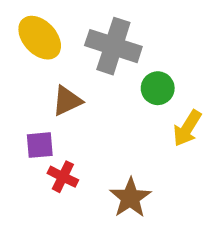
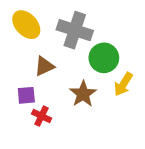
green circle: (158, 88) -> (104, 58), size x1.4
brown star: (130, 198) -> (83, 94), moved

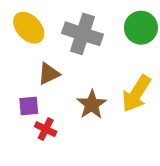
green circle: (104, 58) -> (141, 28), moved
yellow arrow: (123, 84) -> (136, 94), size x1.4

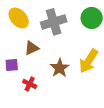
gray cross: (83, 34) -> (54, 22), turned -35
purple square: (29, 106) -> (12, 65), moved

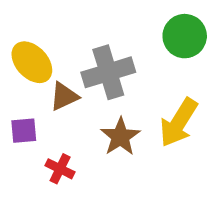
yellow ellipse: (19, 18) -> (32, 62), moved
gray cross: (54, 22) -> (108, 72), moved

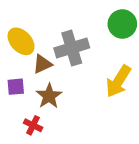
brown star: (120, 137) -> (49, 96), moved
red cross: (60, 169) -> (33, 125), moved

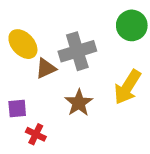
purple square: (16, 87) -> (17, 108), moved
brown star: (49, 96) -> (79, 103), moved

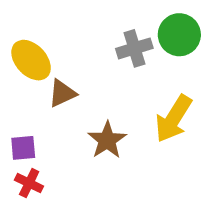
gray cross: (77, 51) -> (134, 48), moved, size x0.7
red cross: (36, 134) -> (29, 183), moved

